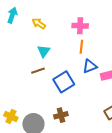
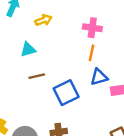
yellow arrow: (39, 23) -> (43, 20), turned 120
cyan triangle: (44, 51) -> (28, 49), moved, turned 32

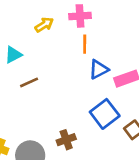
yellow arrow: (43, 20) -> (44, 25), moved
blue square: (66, 93) -> (105, 114), moved

